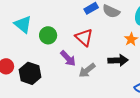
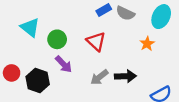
purple arrow: (68, 58) -> (64, 64), moved
black arrow: (118, 60) -> (125, 76), moved

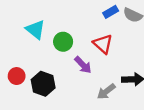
purple arrow: (64, 64) -> (83, 65), moved
gray arrow: (99, 77) -> (106, 92), moved

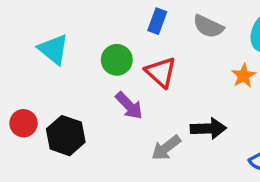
blue rectangle: (111, 12) -> (157, 21), moved, turned -40
green circle: (63, 42) -> (117, 60), moved

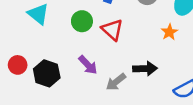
purple arrow: (129, 106) -> (88, 65), moved

